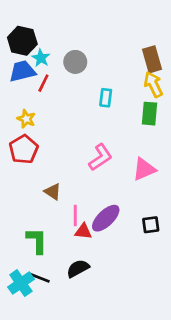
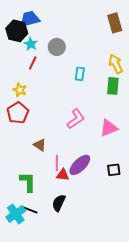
brown rectangle: (152, 59) -> (115, 23), moved
blue trapezoid: (22, 71) -> (30, 19), moved
black semicircle: (78, 268) -> (59, 203), turned -36

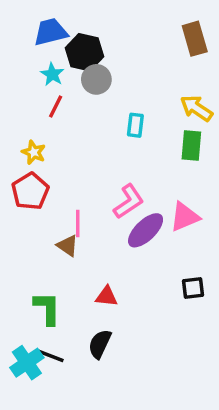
black hexagon: (17, 31) -> (85, 52), moved
yellow arrow: (116, 64) -> (196, 108), turned -30
pink line: (57, 163) -> (78, 224), moved
purple ellipse: (80, 165) -> (146, 230), moved

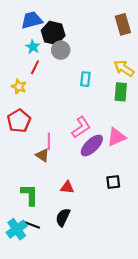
yellow star: (34, 152) -> (19, 87), moved
black square: (193, 288) -> (113, 182), moved

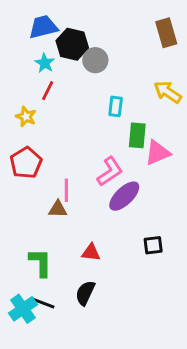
gray circle: (61, 50) -> (95, 60), moved
green rectangle: (121, 92) -> (137, 135), moved
pink triangle: (116, 137) -> (157, 153), moved
brown triangle: (42, 155) -> (58, 209), turned -32

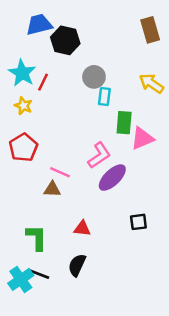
gray circle: (95, 60) -> (94, 77), moved
cyan star: (45, 63) -> (22, 73), moved, size x1.5
pink line: (66, 190) -> (60, 172), turned -66

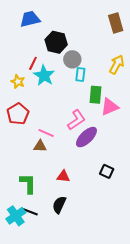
black hexagon: (65, 40) -> (56, 42), moved
cyan star: (22, 73) -> (44, 76), moved
yellow arrow: (151, 83) -> (117, 64), turned 84
black square: (138, 222) -> (107, 171), turned 32

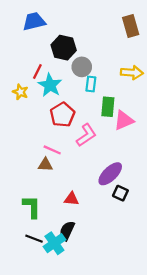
yellow arrow: (117, 64) -> (132, 73), turned 66
red pentagon: (18, 114) -> (62, 115), moved
purple ellipse: (86, 137) -> (110, 174), moved
cyan cross: (16, 216) -> (54, 243), moved

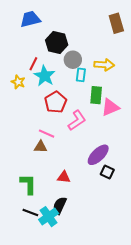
yellow arrow: (132, 73) -> (104, 65), moved

